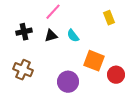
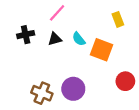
orange square: (94, 61) -> (102, 50), moved
brown cross: (23, 70) -> (42, 93), moved

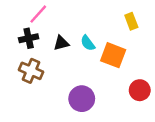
pink line: (57, 13) -> (38, 14), moved
brown cross: (42, 93) -> (31, 71), moved

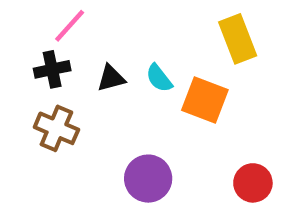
yellow rectangle: (131, 21) -> (238, 39), size x1.5
red circle: (140, 90) -> (253, 183), moved

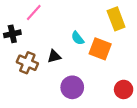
black cross: (52, 69) -> (12, 34), moved
black triangle: (111, 78) -> (54, 56), moved

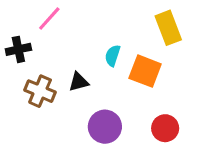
cyan semicircle: (78, 38) -> (113, 56), turned 56
red circle: (124, 89) -> (165, 128), moved

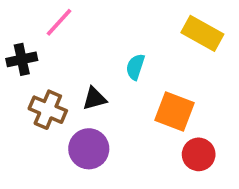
yellow rectangle: (168, 28) -> (202, 33), turned -40
orange square: (145, 71) -> (174, 112), moved
purple circle: (105, 127) -> (89, 149), moved

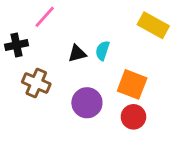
black triangle: (94, 99) -> (77, 53), moved
purple circle: (89, 149) -> (87, 103), moved
red circle: (199, 154) -> (133, 117), moved

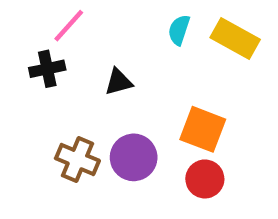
black cross: (17, 45) -> (47, 69), moved
cyan semicircle: (102, 51) -> (179, 30), moved
brown cross: (36, 83) -> (77, 160), moved

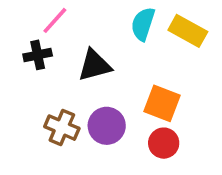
cyan semicircle: (179, 30) -> (143, 24), size x1.4
black triangle: (118, 82) -> (95, 65), size x1.5

